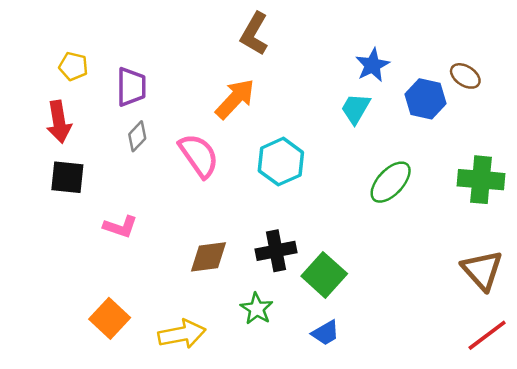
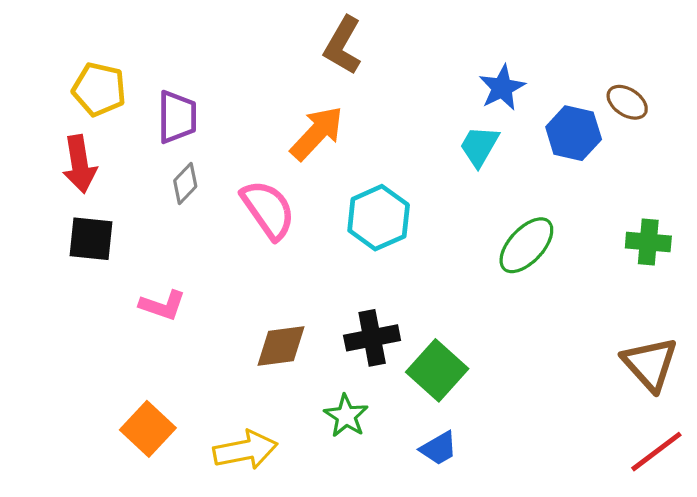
yellow pentagon: (73, 66) -> (99, 89), size x1.4
green cross: (481, 180) -> (648, 242), size x0.7

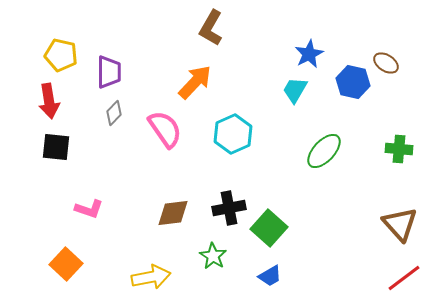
pink L-shape: (162, 305) -> (89, 209), moved
orange square: (148, 429) -> (66, 264), moved

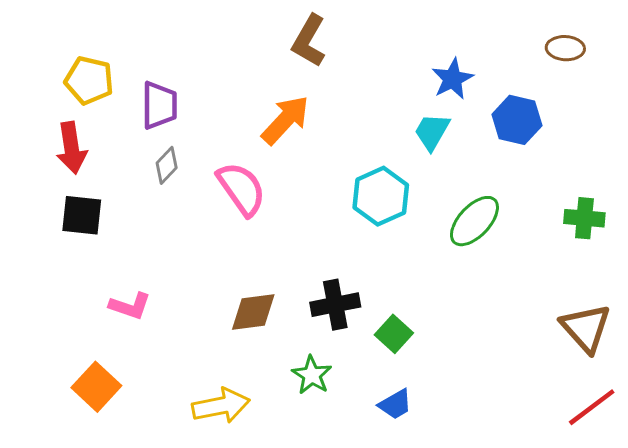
brown ellipse: (386, 63) -> (565, 48), moved, turned -30
cyan hexagon: (233, 134) -> (381, 196), moved
green square: (269, 228) -> (394, 334), size x0.7

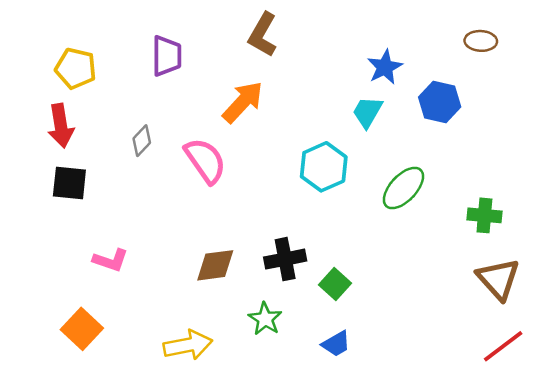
purple trapezoid: (159, 105) -> (167, 56), moved
green cross: (584, 218) -> (484, 215), moved

